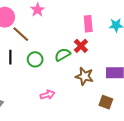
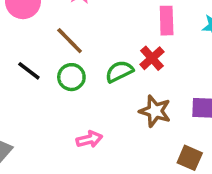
brown line: (21, 34) -> (70, 41), moved
black line: (10, 57) -> (29, 71), turned -56

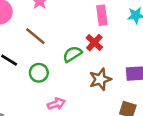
green circle: (71, 77) -> (39, 73), moved
brown star: (155, 111) -> (100, 79), turned -30

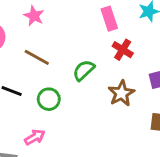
red cross: (94, 43) -> (123, 50), moved
pink arrow: (56, 104) -> (35, 137), moved

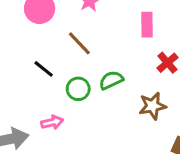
pink rectangle: (109, 19) -> (147, 25), moved
green semicircle: (84, 70) -> (111, 80), moved

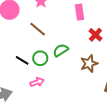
black line: (44, 69) -> (22, 60), moved
pink arrow: (52, 122) -> (37, 82), moved

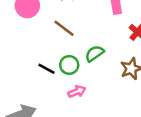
pink arrow: (37, 82) -> (77, 92), moved

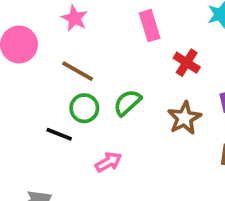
green circle: (69, 65) -> (84, 108), moved

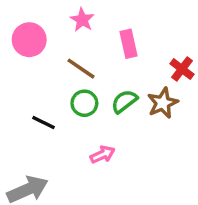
pink rectangle: (150, 26) -> (129, 44), moved
brown star: (184, 118) -> (163, 103), moved
black line: (59, 134) -> (44, 123), moved

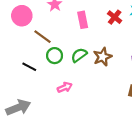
brown line: (81, 69) -> (42, 37), moved
red cross: (182, 69) -> (115, 17), moved

